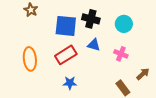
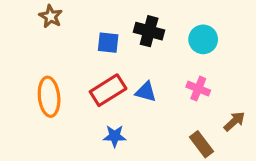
blue square: (66, 26) -> (108, 43), size x0.6
blue triangle: (94, 45) -> (146, 92), moved

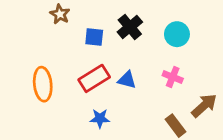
brown star: (51, 16) -> (60, 14), moved
black cross: (149, 31) -> (130, 27), turned 35
brown arrow: (234, 121) -> (204, 106), size x1.4

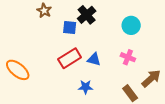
black cross: (130, 27) -> (87, 15), moved
orange ellipse: (43, 84) -> (18, 70), moved, turned -45
blue star: (100, 118) -> (86, 87), moved

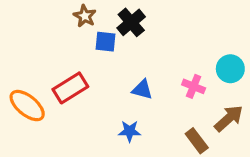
brown star: (44, 11) -> (85, 16), moved
cyan circle: (131, 25) -> (230, 69), moved
red rectangle: (70, 58) -> (70, 88), moved

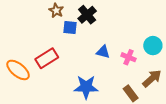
blue triangle: (142, 90) -> (103, 52), moved
blue star: (130, 131) -> (86, 87), size x1.6

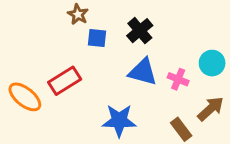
black cross: (87, 15) -> (140, 31), moved
blue triangle: (103, 52) -> (143, 72), size x1.5

